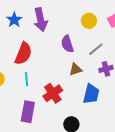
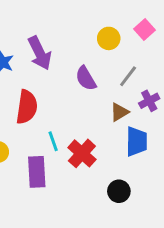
brown triangle: (76, 69) -> (119, 112), moved
cyan line: (27, 79) -> (53, 141), moved
purple rectangle: (28, 112) -> (37, 172), moved

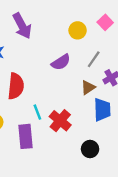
purple arrow: (40, 53) -> (22, 26), moved
purple semicircle: (86, 78) -> (61, 62), turned -90

